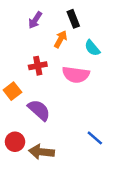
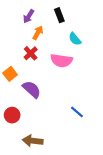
orange arrow: (61, 39) -> (38, 33), moved
red cross: (38, 66) -> (31, 53), turned -32
brown arrow: (42, 152) -> (33, 141), moved

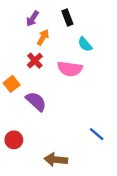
blue line: (77, 112) -> (97, 134), moved
red circle: (12, 115) -> (14, 140), moved
brown arrow: (33, 141) -> (56, 160), moved

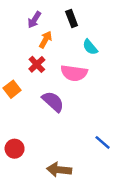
purple semicircle: (36, 101) -> (53, 102), moved

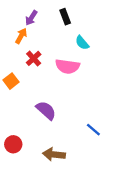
orange arrow: (46, 40) -> (21, 36), moved
purple semicircle: (53, 102) -> (46, 110), moved
red circle: (15, 149) -> (13, 144), moved

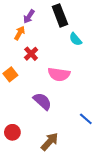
black rectangle: (65, 17) -> (60, 15), size x1.5
pink semicircle: (67, 66) -> (59, 74), moved
brown arrow: (54, 154) -> (50, 142), turned 126

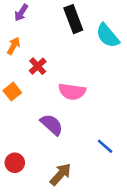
purple arrow: (29, 16) -> (21, 13), moved
orange arrow: (20, 33) -> (14, 46), moved
cyan semicircle: (75, 39) -> (108, 36), moved, size x1.5

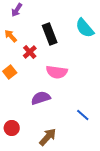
black rectangle: (73, 19) -> (50, 34), moved
orange arrow: (14, 46) -> (11, 36), turned -72
purple semicircle: (52, 125) -> (41, 98), turned -60

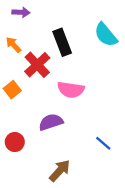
purple arrow: (17, 10) -> (21, 12), turned -120
red cross: (30, 52) -> (37, 65), size x1.5
red circle: (12, 128) -> (15, 142), moved

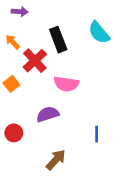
blue line: (103, 143) -> (97, 134), turned 49

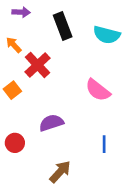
cyan semicircle: (99, 33) -> (107, 35), turned -35
black rectangle: (58, 40) -> (63, 26), moved
pink semicircle: (66, 84) -> (98, 90), moved, turned 30

